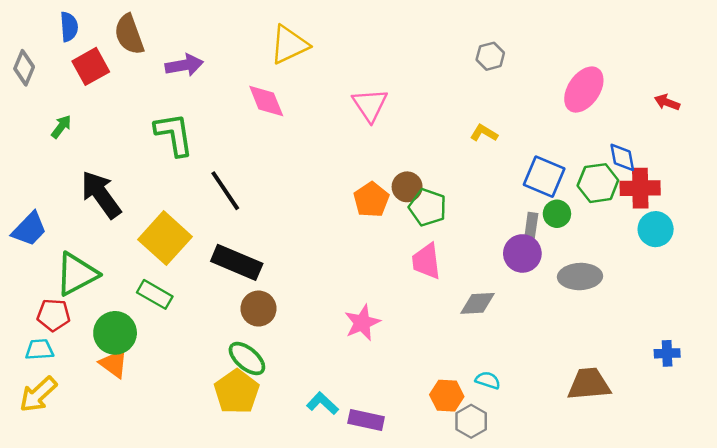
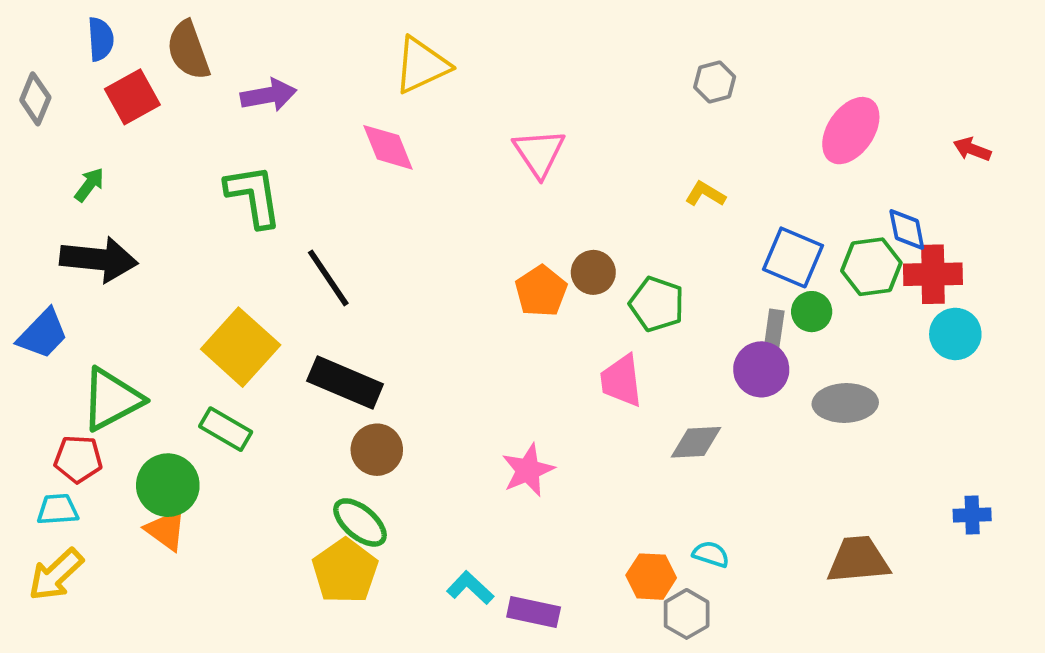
black arrow: (101, 195) -> (99, 259), moved, turned 132
green pentagon: (428, 207) -> (657, 304), moved

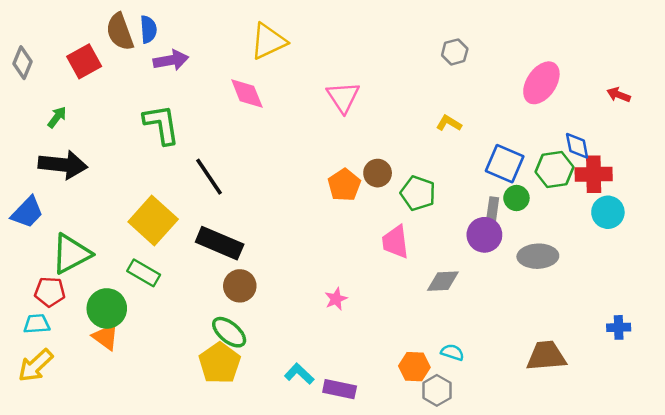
blue semicircle: (101, 39) -> (148, 29), moved
pink star: (528, 470) -> (336, 299), size x0.7

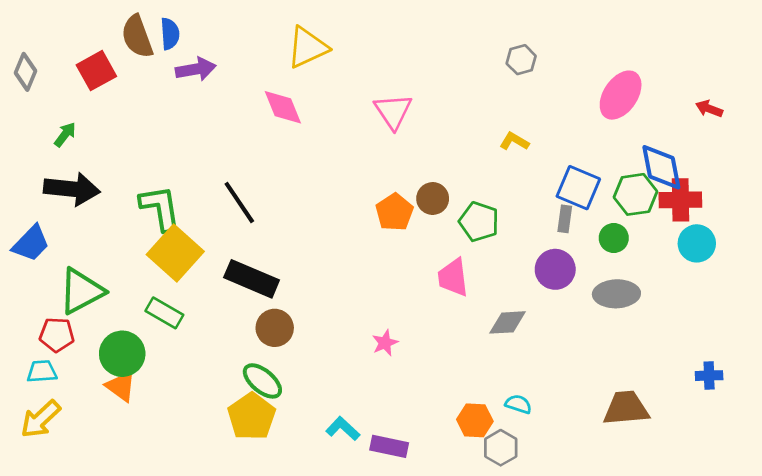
green L-shape: (161, 124) -> (160, 208), moved
blue diamond: (577, 146) -> (661, 167), size x1.5
green circle: (516, 198) -> (614, 238), moved
gray rectangle: (493, 209) -> (565, 219), moved

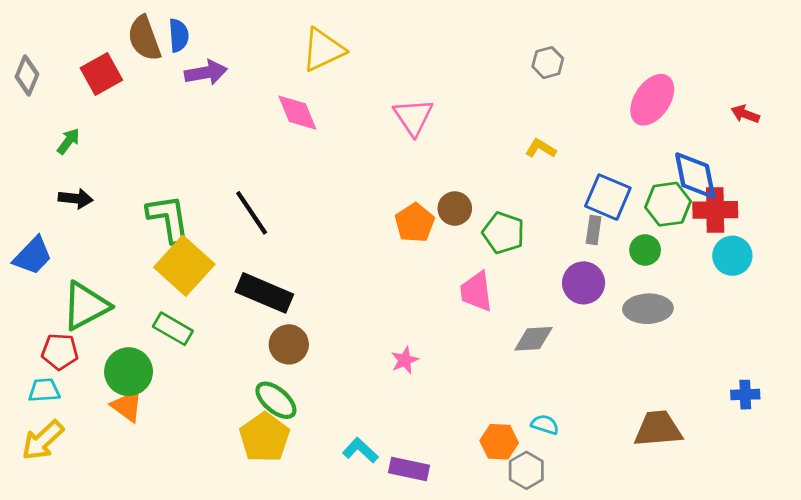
black arrow: (72, 189) -> (76, 198), size x0.6

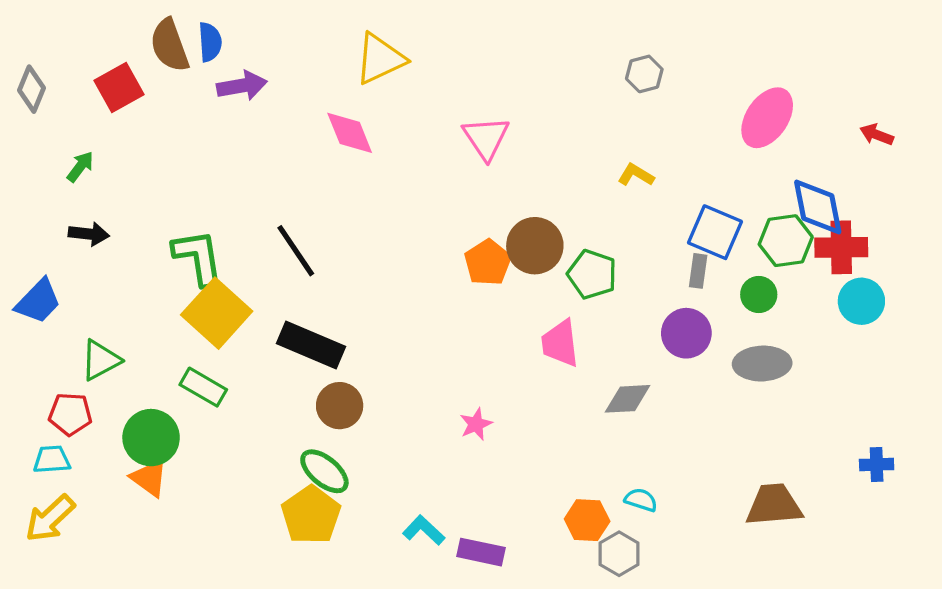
brown circle: (455, 209) -> (535, 246), size x1.4
green triangle: (86, 306) -> (101, 360), size x0.7

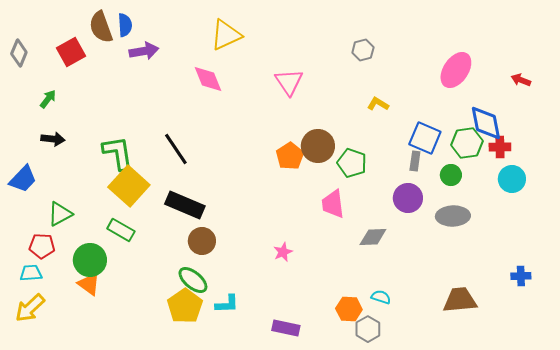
gray hexagon: (644, 74) -> (363, 50), moved
red cross: (841, 247) -> (500, 147), size x0.7
cyan L-shape: (424, 530) -> (227, 304), moved, turned 135

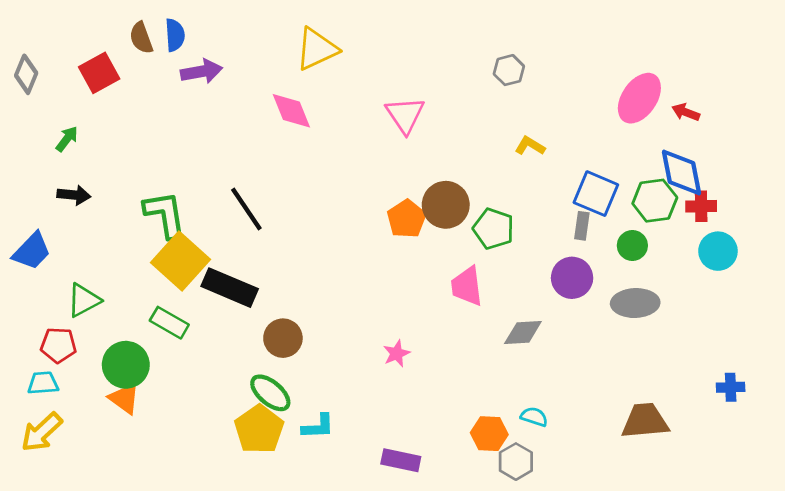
brown semicircle: (101, 27) -> (141, 38), size x0.7
red arrow: (521, 80) -> (686, 112), moved
black rectangle: (185, 205) -> (230, 288), moved

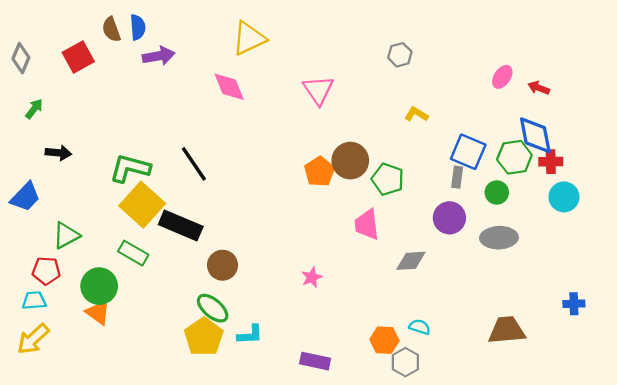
pink ellipse: (639, 98) -> (502, 77), size x0.6
green arrow: (67, 139) -> (34, 109), moved
green L-shape: (165, 215) -> (130, 168), turned -66

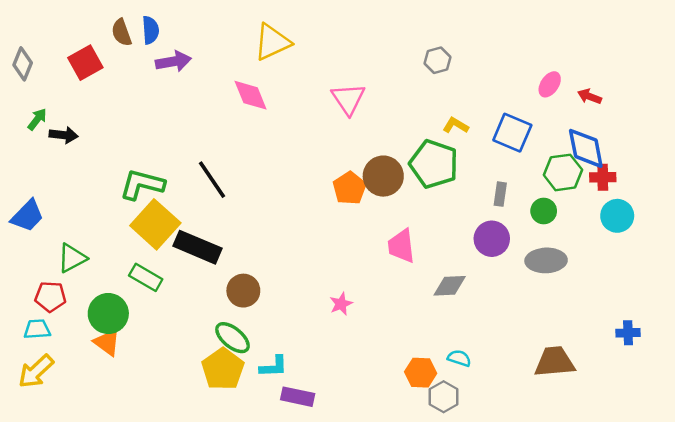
blue square: (468, 152) -> (512, 133), moved
black arrow: (58, 153) -> (64, 135), moved
green pentagon: (388, 179) -> (434, 164), moved, size x1.4
purple rectangle: (315, 361) -> (298, 397), moved

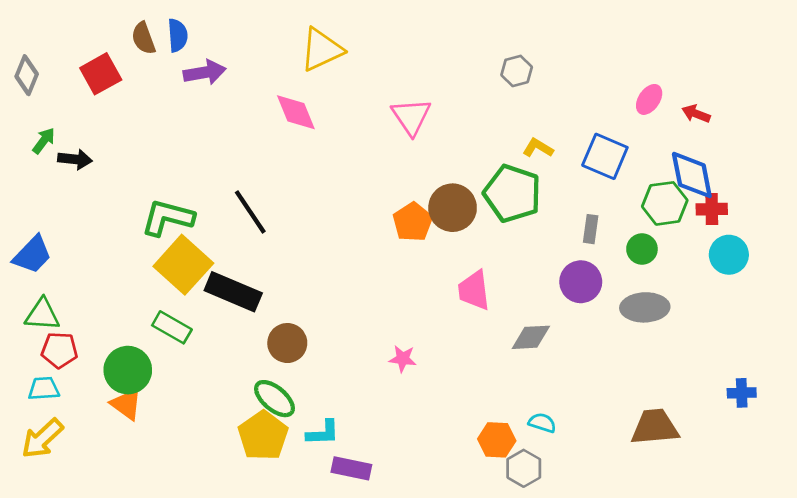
green triangle: (72, 258) -> (42, 315), moved, turned 32
pink star: (341, 304) -> (403, 359), turned 30

